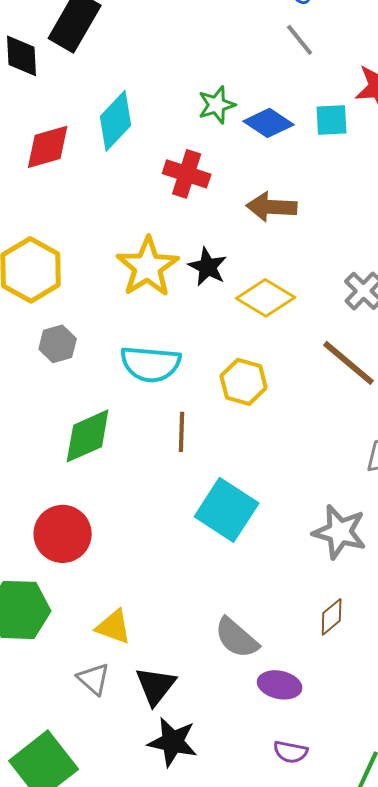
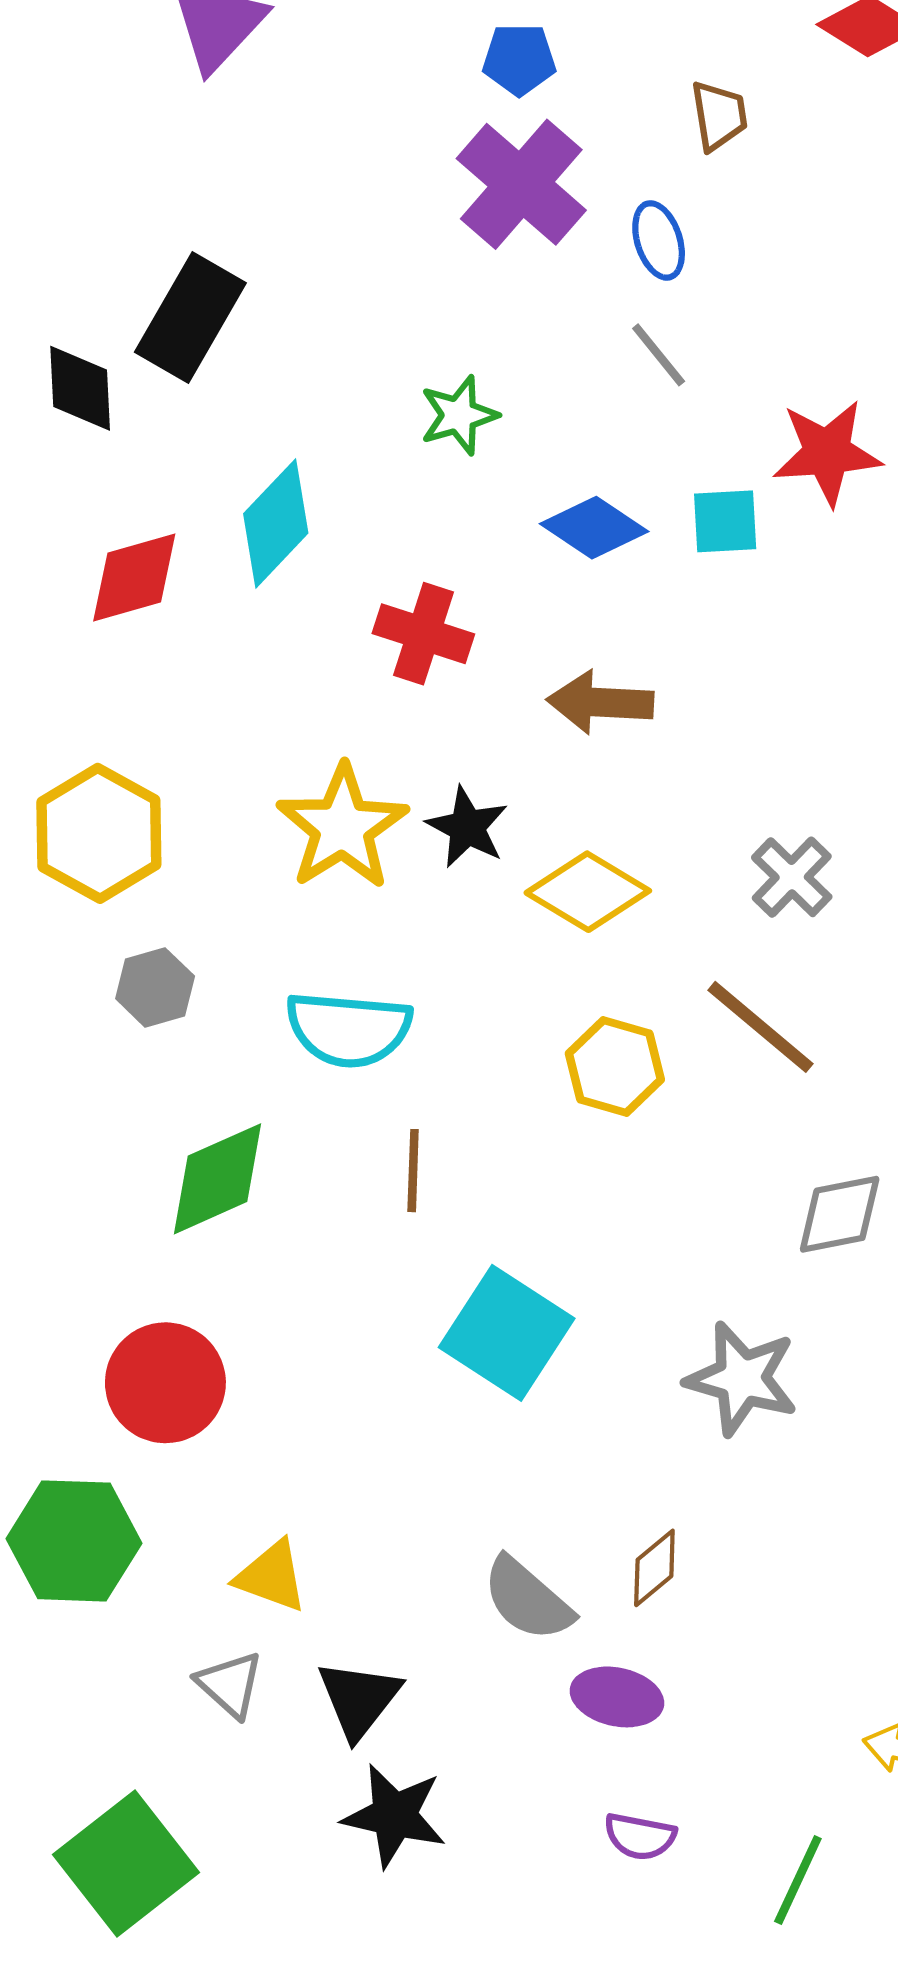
green star: (217, 105) -> (459, 415), moved
yellow hexagon: (244, 382) -> (615, 1067), moved
brown diamond: (332, 617) -> (654, 1568), moved

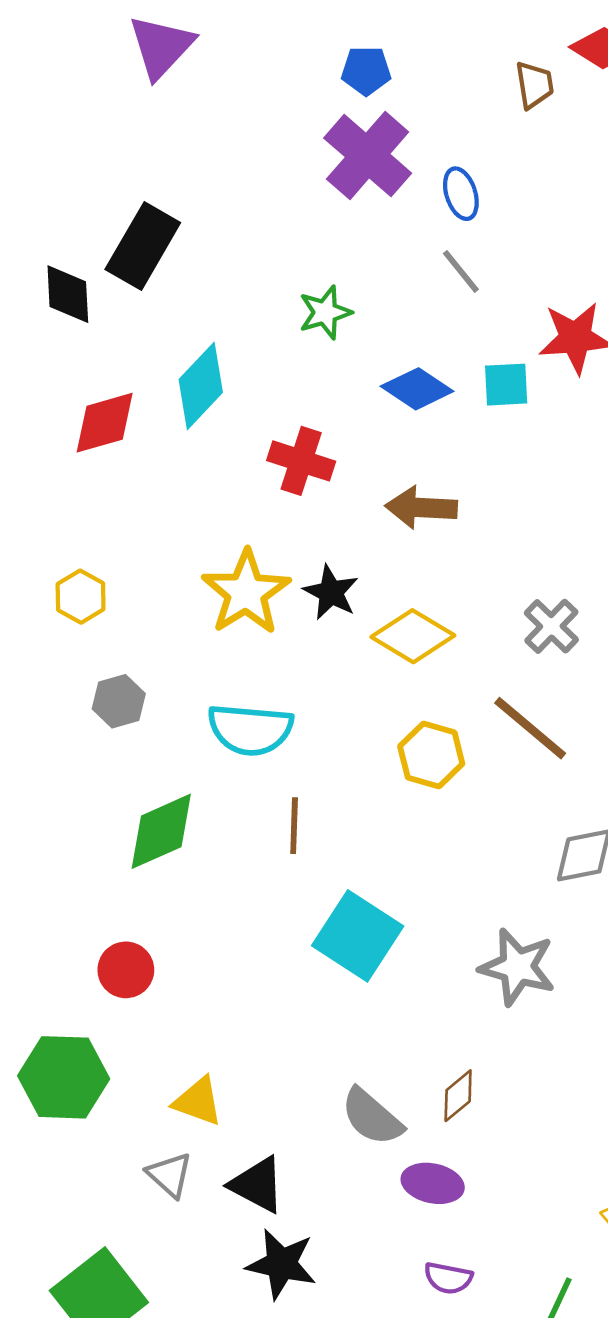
brown trapezoid: (719, 116) -> (534, 85), moved
yellow hexagon: (99, 833) -> (81, 597), size x0.6
red circle: (165, 1383) -> (126, 970), size x0.7
black triangle: (359, 1699) -> (257, 1185), turned -40

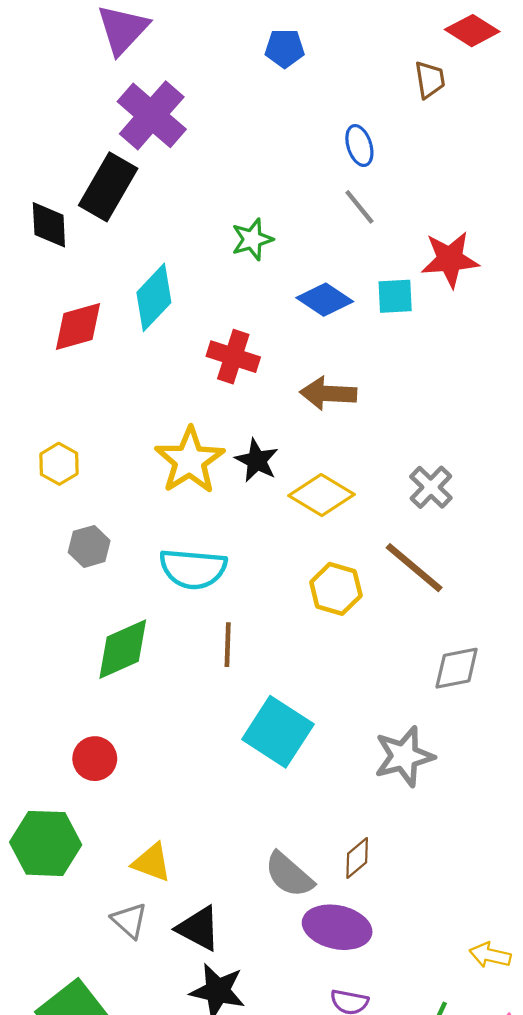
brown trapezoid: (534, 85) -> (430, 80), moved
purple cross: (368, 156) -> (152, 115), moved
gray star: (517, 967) -> (404, 756), turned -30
purple ellipse: (433, 1183) -> (337, 927), size x1.4

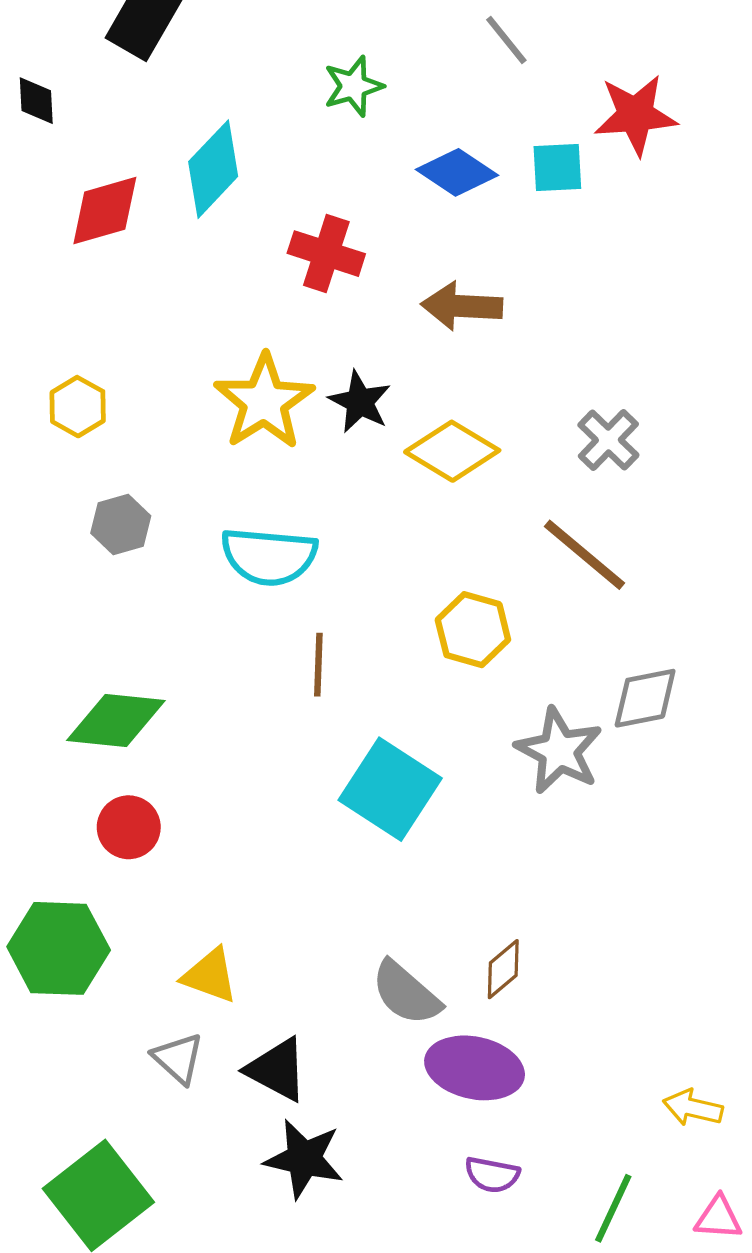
black diamond: (49, 225) -> (36, 101), moved, size x0.7
yellow hexagon: (336, 589) -> (473, 630), moved
green diamond: (123, 649) -> (116, 721), moved, turned 30
gray star: (404, 756) -> (559, 751), moved, turned -30

